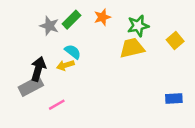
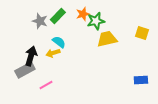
green star: (138, 26) -> (96, 21), moved
yellow square: (175, 41) -> (142, 33), turned -32

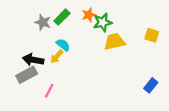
yellow arrow: (53, 53) -> (57, 57), turned -32
black arrow: (31, 56) -> (33, 60), turned -96
blue rectangle: (141, 80) -> (151, 85), turned -48
pink line: (46, 85) -> (49, 91), turned -32

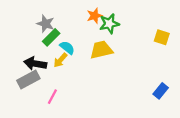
green rectangle: (62, 17) -> (51, 37), moved
yellow trapezoid: (114, 42) -> (101, 50), moved

